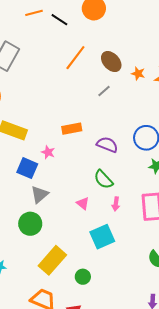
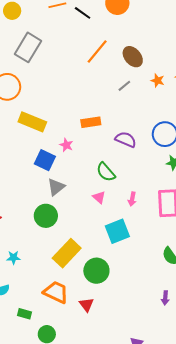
orange star: (138, 74) -> (158, 81), moved
green semicircle: (103, 179) -> (106, 172), moved
green circle: (83, 277) -> (96, 271), size x1.6

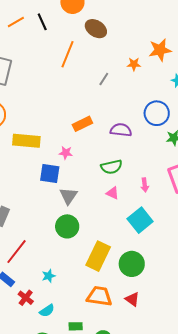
black line: (83, 13) -> (42, 22), turned 48
brown ellipse: (133, 57) -> (96, 29), moved
green semicircle: (106, 172) -> (111, 167), turned -45

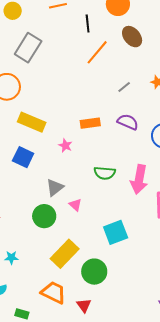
black line: (42, 22) -> (88, 24), moved
purple semicircle: (121, 130) -> (128, 122), moved
blue square: (50, 174) -> (23, 157), moved
pink arrow: (145, 185) -> (139, 179), moved, size x2.0
pink triangle: (113, 193) -> (75, 205), moved

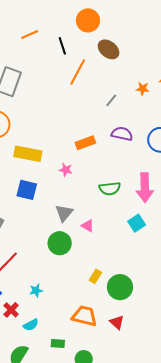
cyan square: (116, 232) -> (137, 223), moved, size x0.7
yellow rectangle: (65, 254) -> (95, 276), moved, size x0.5

